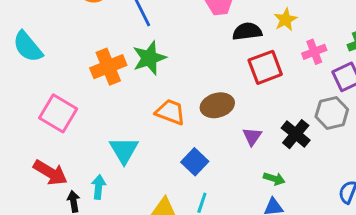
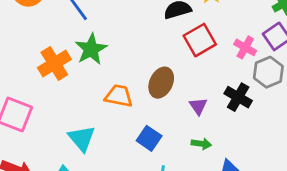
pink cross: (314, 52) -> (245, 47), moved, turned -30
brown ellipse: (217, 105) -> (161, 83), turned -40
green arrow: (274, 179) -> (201, 144), moved

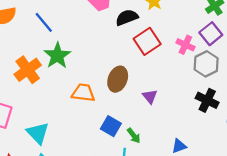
black cross: (238, 97) -> (207, 100), moved
cyan triangle: (82, 138) -> (38, 133), moved
green arrow: (201, 144) -> (134, 136), moved, turned 49

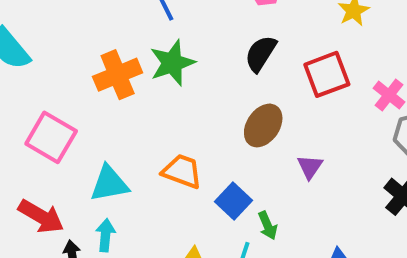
black semicircle: (127, 17) -> (261, 54), moved, turned -50
orange trapezoid: (83, 93) -> (182, 171), moved
cyan triangle: (38, 133) -> (109, 184), turned 50

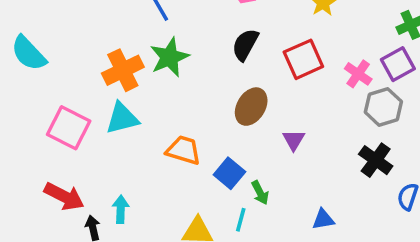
cyan triangle: (109, 184) -> (122, 118), moved

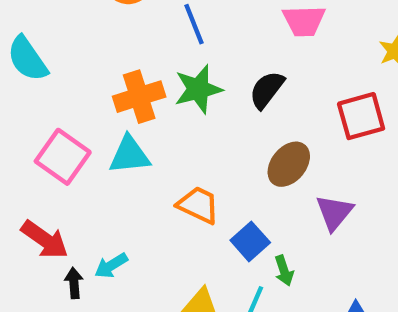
black semicircle: (245, 45) -> (267, 90), moved
purple triangle: (294, 140) -> (334, 212), size x1.4
cyan arrow: (121, 209) -> (111, 266), turned -132

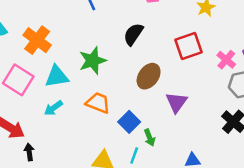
green star: (198, 89) -> (93, 61), moved
orange cross: (139, 97) -> (37, 40), moved, turned -32
cyan arrow: (111, 266) -> (53, 108), moved

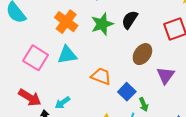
orange cross: (37, 40) -> (66, 22), moved
green star: (93, 61) -> (102, 24), moved
cyan arrow: (53, 108) -> (62, 103), moved

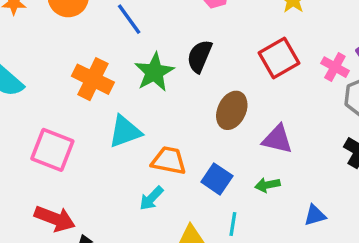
cyan triangle: (67, 55) -> (125, 132), moved
purple triangle: (166, 75) -> (277, 139), turned -42
cyan arrow: (62, 103) -> (151, 198), moved
green arrow: (144, 104) -> (267, 185), moved, turned 112

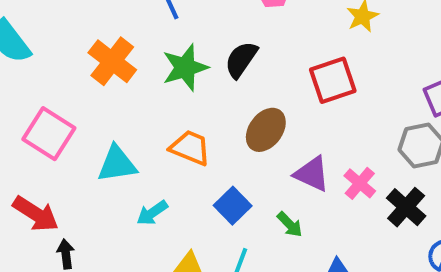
pink cross: (335, 67) -> (360, 183), moved
cyan triangle: (125, 132) -> (117, 164), moved
orange trapezoid: (169, 161) -> (190, 148), moved
green arrow: (267, 185) -> (290, 224), turned -135

